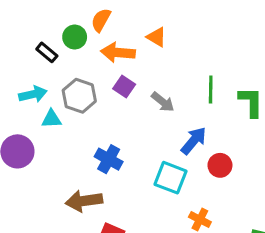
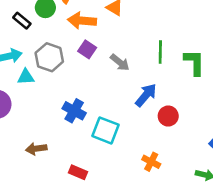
cyan square: (171, 178) -> (105, 130), moved
brown arrow: (84, 201) -> (36, 149), moved, size x0.7

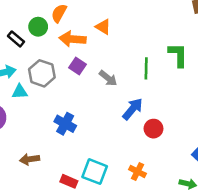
green L-shape: (194, 62) -> (178, 55), moved
cyan square: (105, 130) -> (95, 172), moved

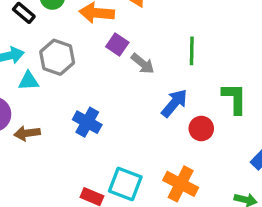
green L-shape: (178, 55) -> (235, 98), moved
purple square: (77, 66) -> (117, 45), moved
brown arrow: (30, 159) -> (27, 133), moved
orange cross: (138, 172) -> (181, 184), size x1.5

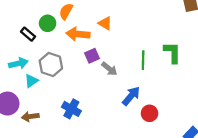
purple square: (117, 45) -> (92, 56), turned 32
cyan triangle: (29, 81) -> (31, 81), turned -32
green L-shape: (235, 98) -> (172, 53), moved

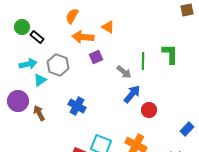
green circle: (48, 23) -> (22, 27), moved
gray arrow: (109, 69) -> (124, 72), moved
brown arrow: (30, 117) -> (39, 113), turned 70

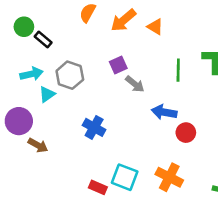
orange triangle: (108, 27) -> (155, 27), moved
orange arrow: (83, 37) -> (123, 20), moved, turned -45
gray arrow: (124, 72) -> (135, 84), moved
blue arrow: (132, 94) -> (164, 112), turned -120
brown arrow: (39, 113) -> (38, 145), moved, turned 147

